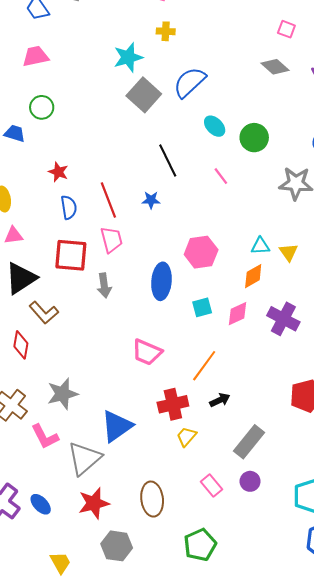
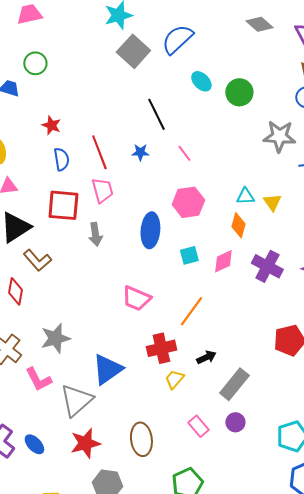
pink line: (221, 176) -> (184, 153), moved
orange diamond: (253, 276) -> (238, 225), turned -45
black arrow: (220, 400) -> (206, 357), moved

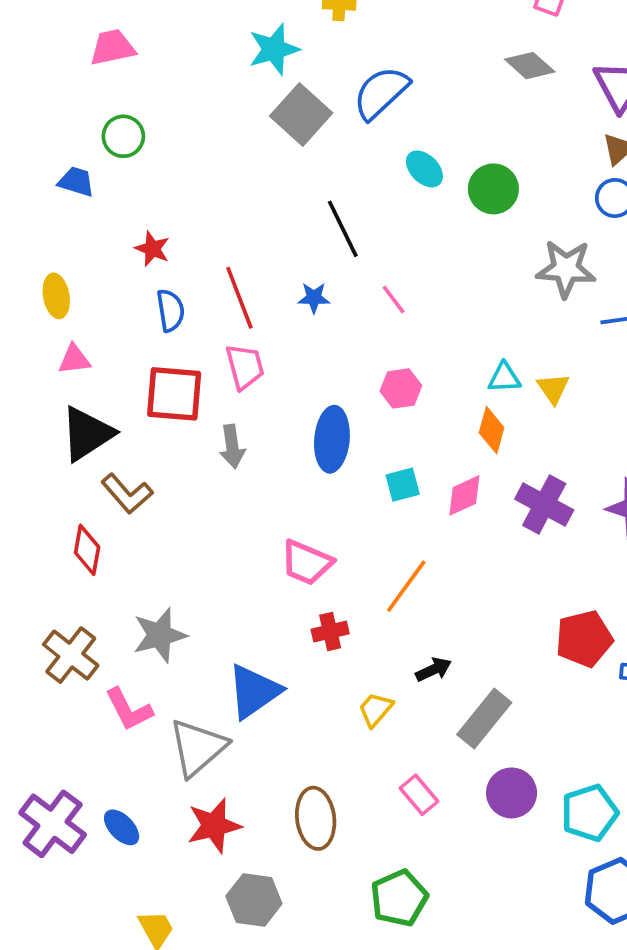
pink hexagon: (188, 202) -> (401, 388), size x0.7
red cross: (161, 348) -> (330, 631), moved, size x0.7
purple circle: (235, 422) -> (512, 793), moved, size x1.4

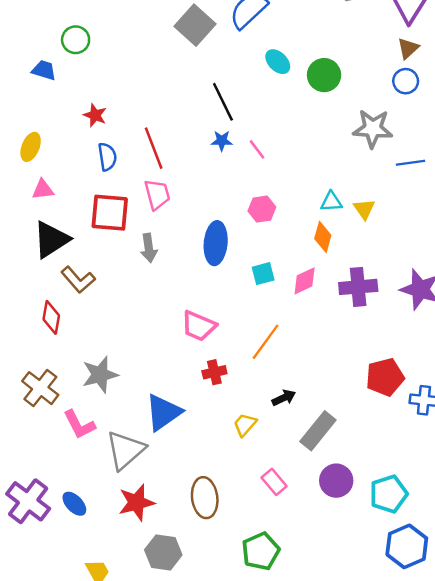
yellow ellipse: (56, 296) -> (31, 147), turned 32
blue star: (314, 298) -> (222, 141), moved
purple cross: (544, 505) -> (358, 287), turned -33

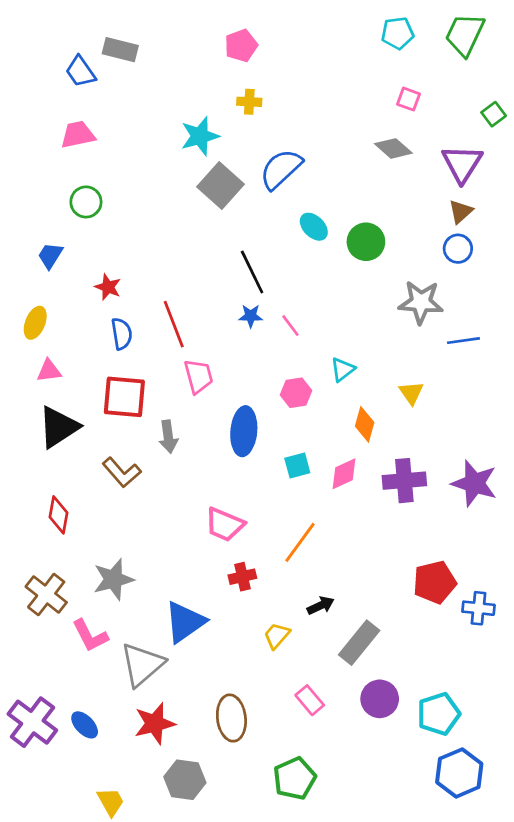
blue trapezoid: (44, 70) -> (50, 255), moved, turned -75
pink trapezoid: (157, 194) -> (199, 376), moved
cyan triangle: (331, 202) -> (343, 369), moved, turned -35
brown L-shape: (78, 280) -> (122, 472), moved

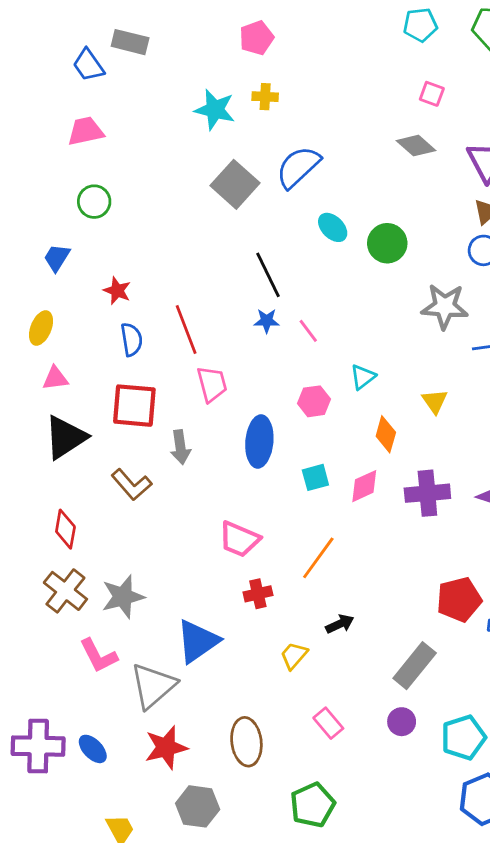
cyan star: (200, 136) -> (215, 110), moved, turned 30
brown cross: (46, 595) -> (65, 591), moved
gray rectangle: (359, 643) -> (415, 666), moved
purple circle: (380, 699) -> (402, 722), size x0.7
purple cross: (32, 722) -> (38, 746), turned -36

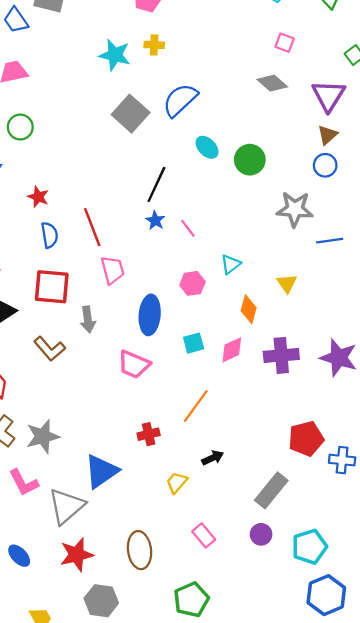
black line: (268, 275) -> (156, 184), turned 51
blue star: (267, 321) -> (155, 220), turned 30
pink trapezoid: (239, 539) -> (134, 364), moved

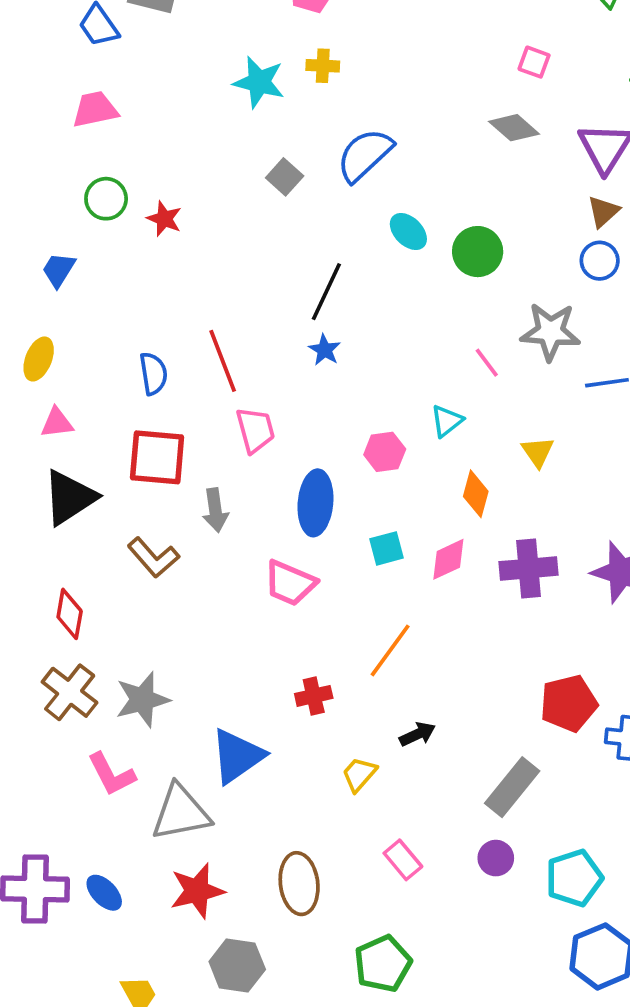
gray square: (131, 114) -> (285, 177), size x0.6
red star: (38, 197) -> (164, 219), moved
pink line: (188, 228) -> (487, 363), moved
gray triangle: (66, 506) -> (181, 813), turned 30

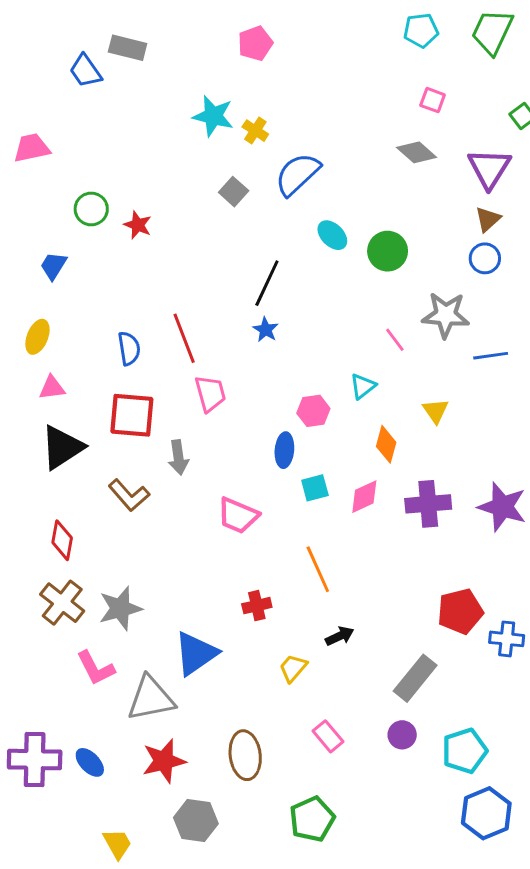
yellow cross: (323, 66) -> (255, 131), moved, turned 30
pink trapezoid: (95, 109) -> (32, 148), moved
blue ellipse: (315, 503) -> (284, 450), moved, size x0.7
orange line: (390, 650) -> (318, 569), turned -60

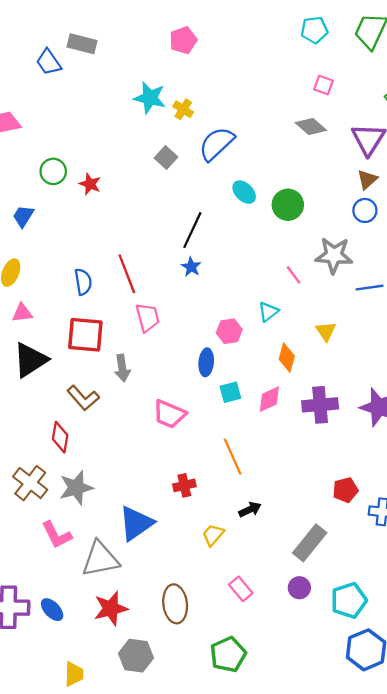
red diamond: (62, 540) -> (60, 437), moved
red pentagon: (460, 611) -> (345, 490), size x0.7
yellow trapezoid: (117, 844) -> (74, 674), turned 30

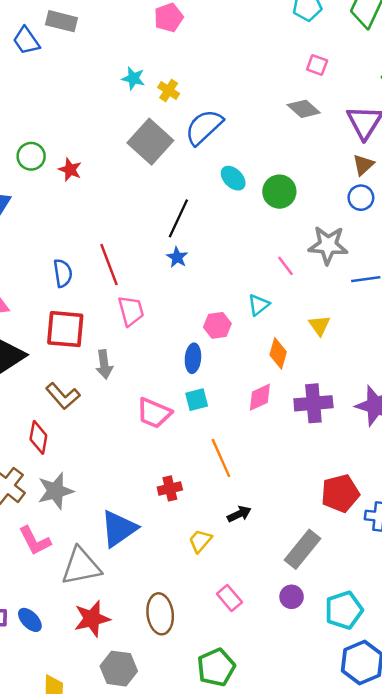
cyan star: (150, 98) -> (133, 78), size x0.7
gray square: (166, 158) -> (150, 142), size x1.8
cyan square: (230, 392) -> (197, 400), moved
red pentagon: (345, 490) -> (340, 493), size x1.4

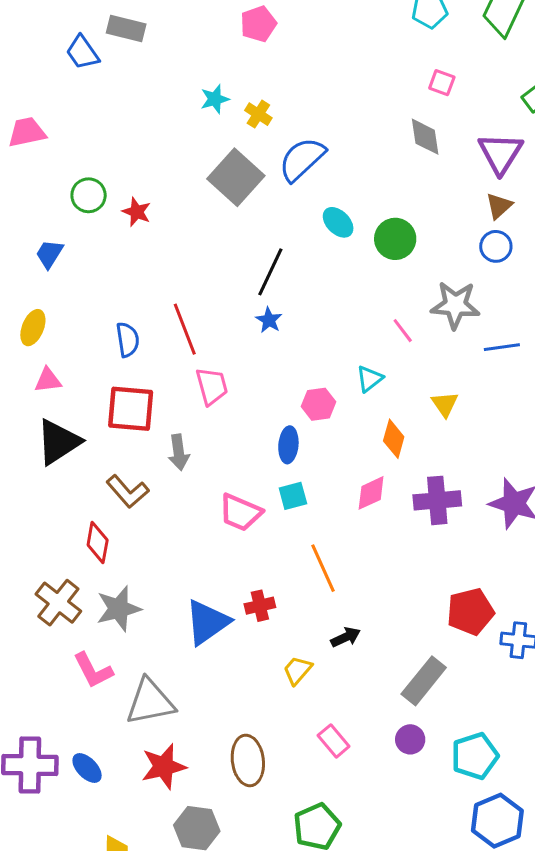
cyan star: (133, 78) -> (215, 99), turned -30
gray diamond: (304, 109) -> (425, 137), turned 40
blue triangle: (119, 529) -> (207, 622), moved

